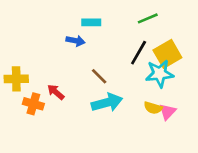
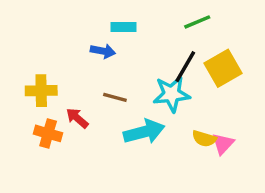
cyan star: (160, 74) -> (172, 94), moved
brown line: (99, 76) -> (115, 97), moved, turned -30
yellow cross: (16, 79) -> (41, 91), moved

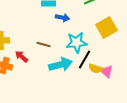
blue arrow: (103, 51) -> (63, 18), moved
black line: (185, 67) -> (85, 60), moved
pink triangle: (223, 144) -> (107, 72), turned -32

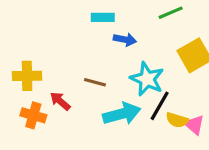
cyan star: (77, 43) -> (147, 79), turned 30

